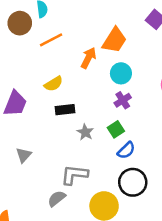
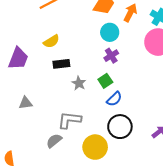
orange arrow: (88, 58) -> (130, 13), moved
gray triangle: (24, 155) -> (25, 103), turned 40

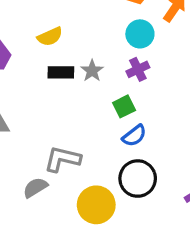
gray star: (79, 83) -> (92, 71), moved

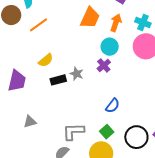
cyan circle: (140, 34) -> (110, 47), moved
green square: (124, 106) -> (107, 132), moved
black circle: (138, 179) -> (136, 137), moved

